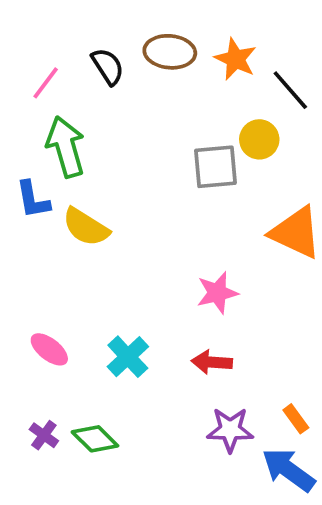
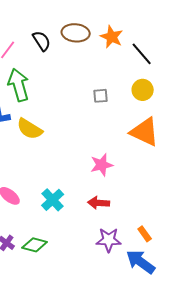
yellow circle: (259, 139) -> (143, 90), moved
gray square: (215, 167) -> (101, 96), size x0.6
green diamond: (95, 439) -> (35, 245), turned -30

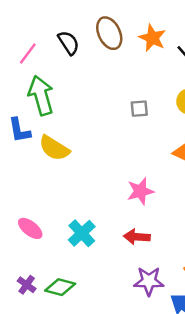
brown ellipse: (76, 33) -> (109, 33), turned 60

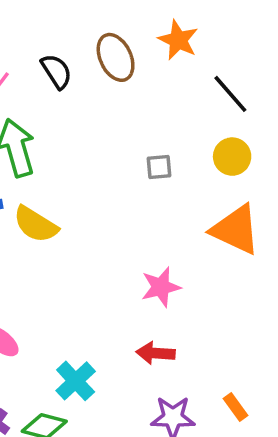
orange star: (152, 38) -> (178, 40), moved
cyan cross: (82, 233) -> (76, 381), moved

